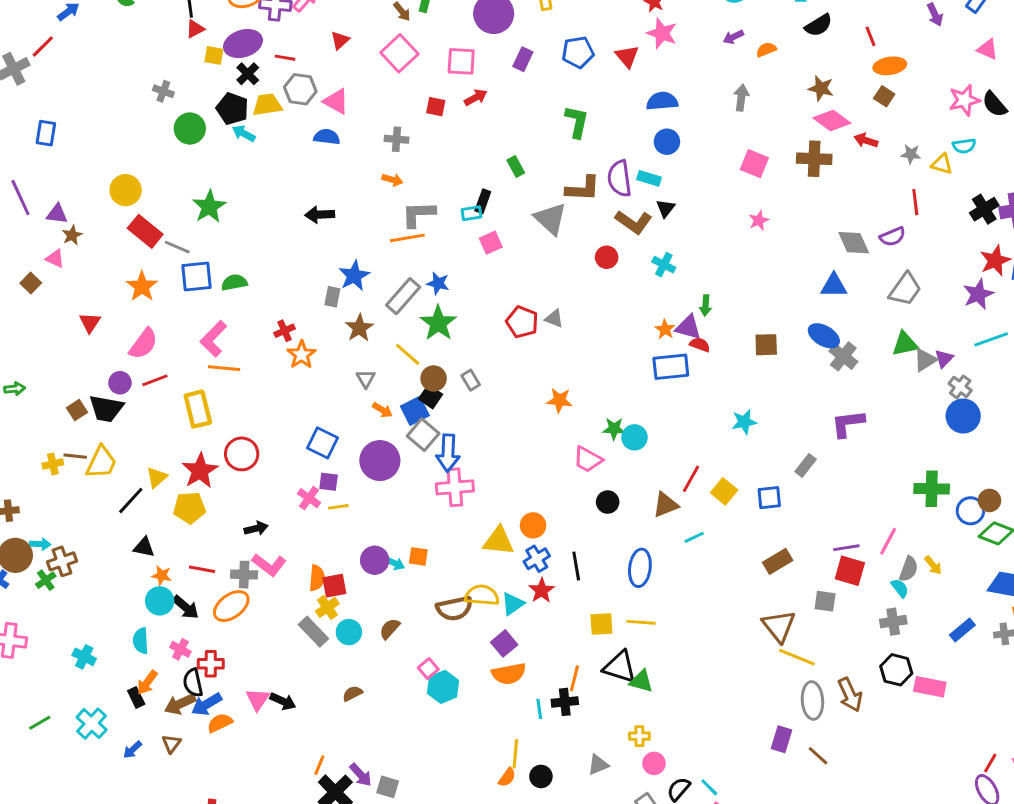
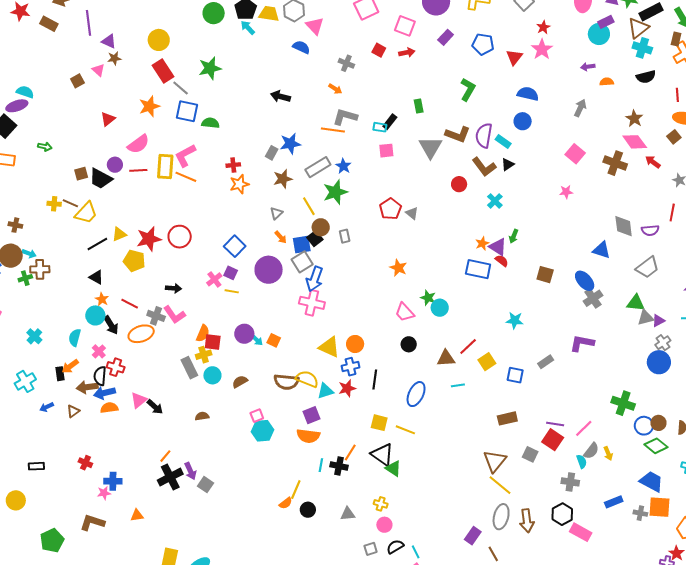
yellow rectangle: (198, 409) -> (165, 166), moved

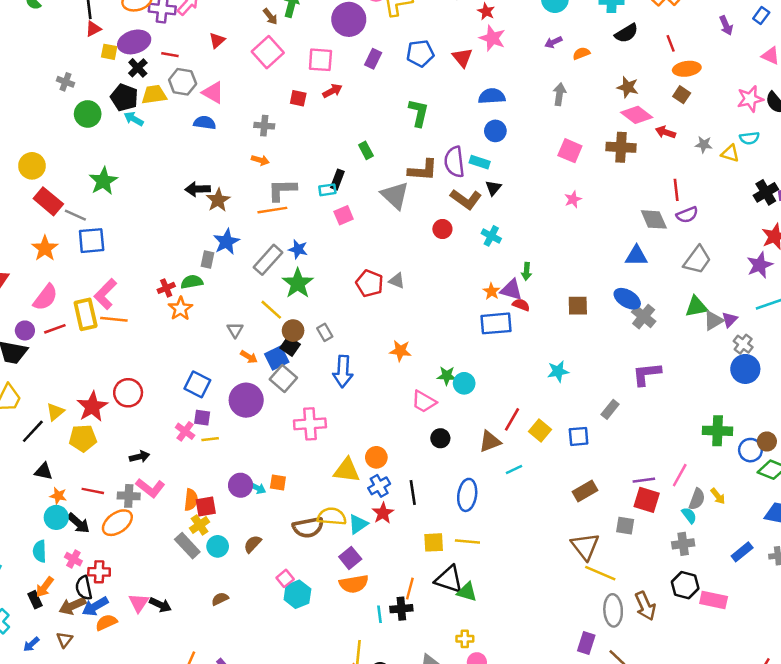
green semicircle: (211, 123) -> (192, 282), moved
brown star: (283, 179) -> (218, 200), moved
red line: (672, 212) -> (676, 190), moved
blue arrow: (315, 279) -> (343, 371), moved

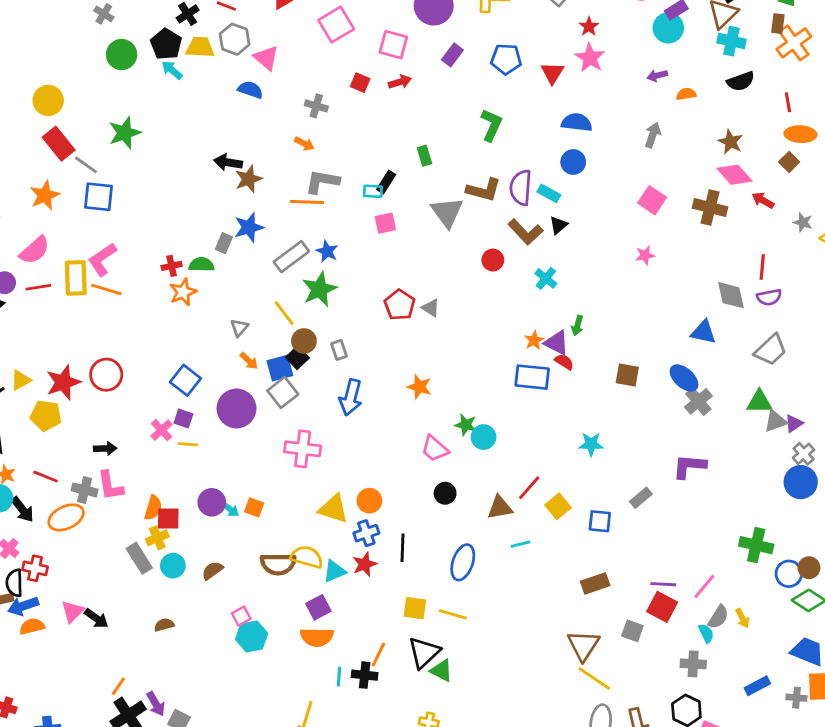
pink L-shape: (150, 488) -> (110, 486), turned 32
black triangle: (449, 579) -> (424, 653), turned 48

